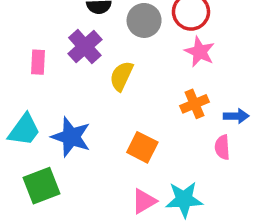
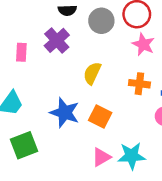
yellow semicircle: (121, 76) -> (92, 73), moved
orange cross: (194, 104) -> (139, 84), turned 30
blue star: (71, 137) -> (65, 113), moved

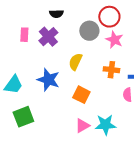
gray circle: (101, 21) -> (89, 31), moved
pink rectangle: (21, 52) -> (24, 35), moved
blue star: (65, 113) -> (48, 80), moved

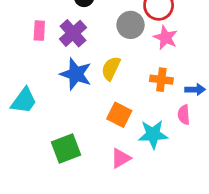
blue star: (48, 80) -> (76, 74), moved
green square: (23, 117) -> (66, 148), moved
cyan star: (105, 125) -> (153, 134), moved

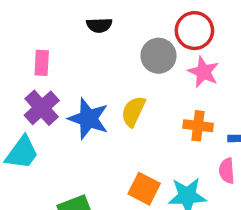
purple cross: (73, 33) -> (42, 108), moved
orange square: (119, 115) -> (144, 189), moved

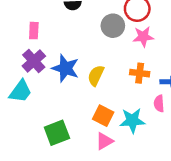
pink star: (203, 72) -> (143, 37), turned -30
yellow semicircle: (133, 111) -> (96, 76), moved

